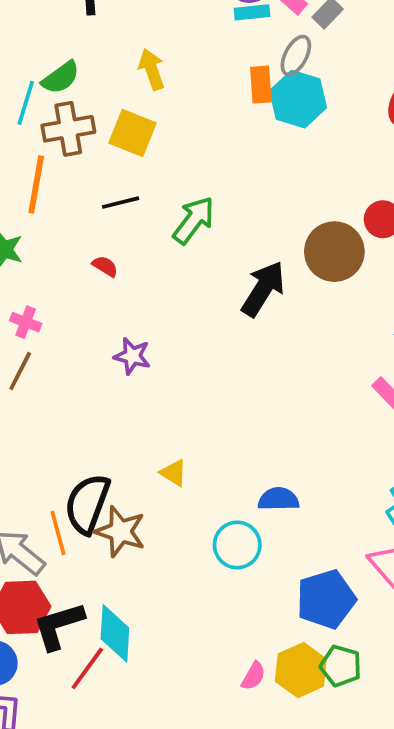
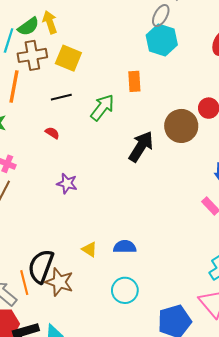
yellow arrow: (152, 69) -> (50, 22), moved
orange rectangle: (261, 85) -> (134, 81), moved
blue semicircle: (278, 499) -> (125, 247), moved

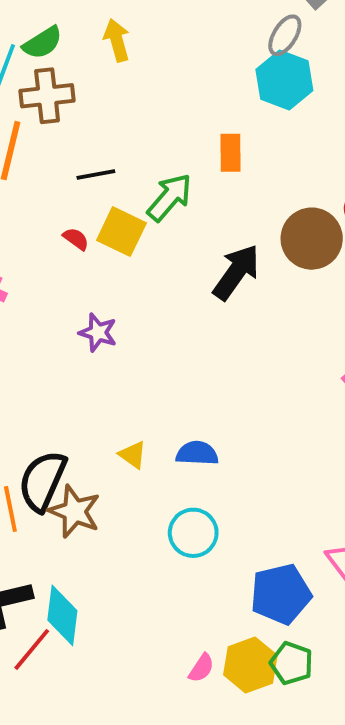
yellow arrow: (50, 22) -> (117, 40), moved
yellow square: (68, 58) -> (121, 232), moved

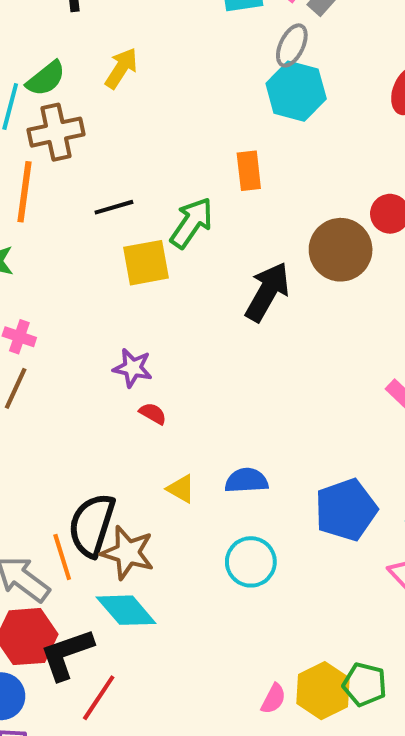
yellow arrow: (117, 40) -> (121, 68), turned 54
yellow square: (121, 232) -> (146, 263), turned -30
red semicircle: (76, 239) -> (153, 414), moved
blue pentagon: (281, 594) -> (346, 510), moved
cyan diamond: (62, 615) -> (126, 610), moved, turned -42

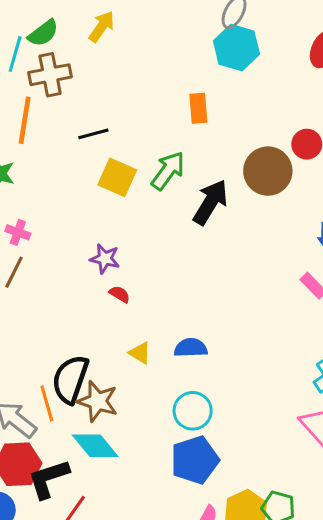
green arrow: (191, 223) -> (168, 171), moved
yellow square: (146, 263) -> (117, 177), turned 33
blue pentagon: (346, 510) -> (195, 460), moved

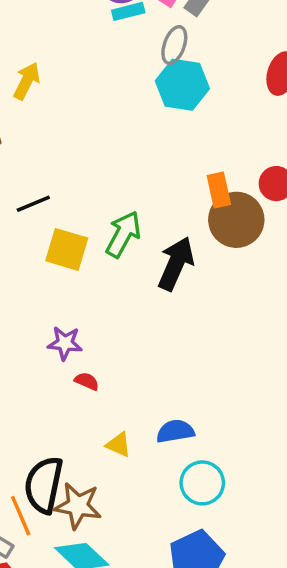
orange rectangle: (198, 108) -> (219, 190), moved
cyan circle: (193, 411) -> (202, 483), moved

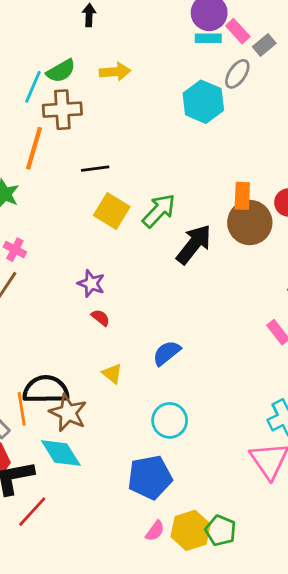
yellow arrow: (27, 81) -> (115, 72), turned 44
cyan hexagon: (182, 85) -> (203, 102), moved
blue semicircle: (175, 431) -> (167, 353), moved, turned -44
black semicircle: (44, 485) -> (46, 390), turned 63

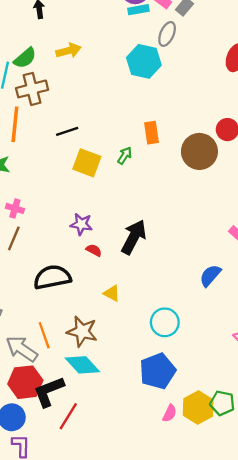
orange rectangle: (242, 196) -> (151, 133), moved
green arrow: (159, 211) -> (125, 156), size x0.6
black arrow: (194, 244) -> (134, 237), moved
blue semicircle: (167, 353) -> (210, 276), moved
black semicircle: (46, 390) -> (52, 277), moved

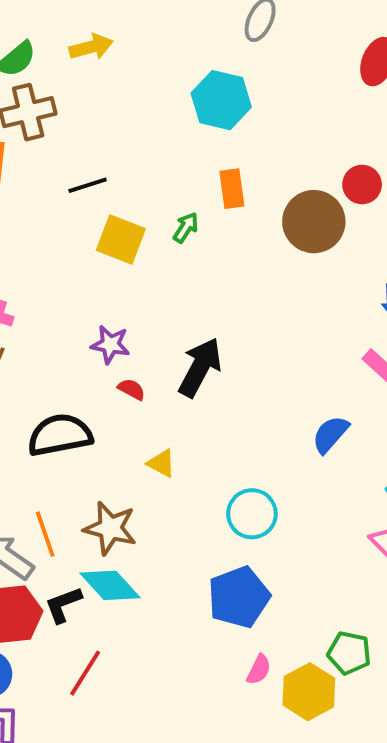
cyan hexagon: (144, 61) -> (221, 100), moved
black L-shape: (49, 392) -> (63, 605), moved, size x0.7
yellow hexagon: (198, 407) -> (309, 692), moved

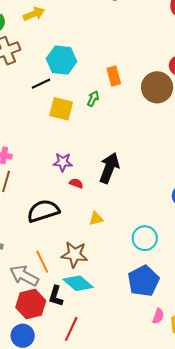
cyan hexagon: (221, 100) -> (62, 60), moved
yellow triangle: (161, 463) -> (96, 219), turned -35
black L-shape: (63, 605) -> (56, 296), turned -45

